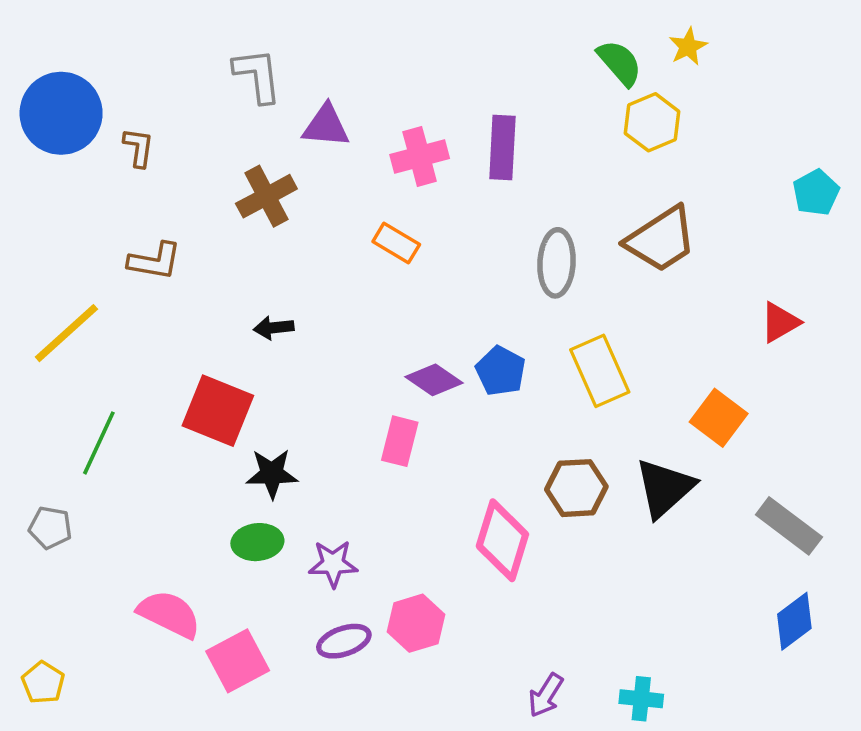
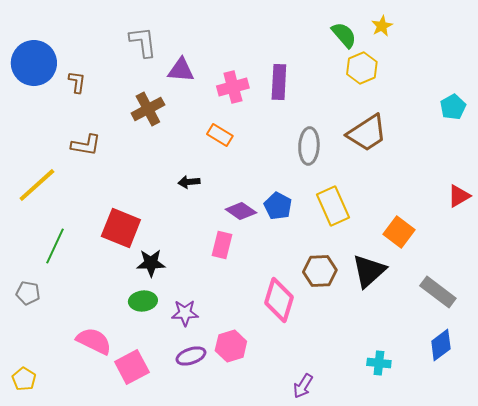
red triangle: (780, 322) -> (459, 196), moved
black arrow: (274, 328) -> (189, 182), moved
cyan cross: (641, 699) -> (379, 363), moved

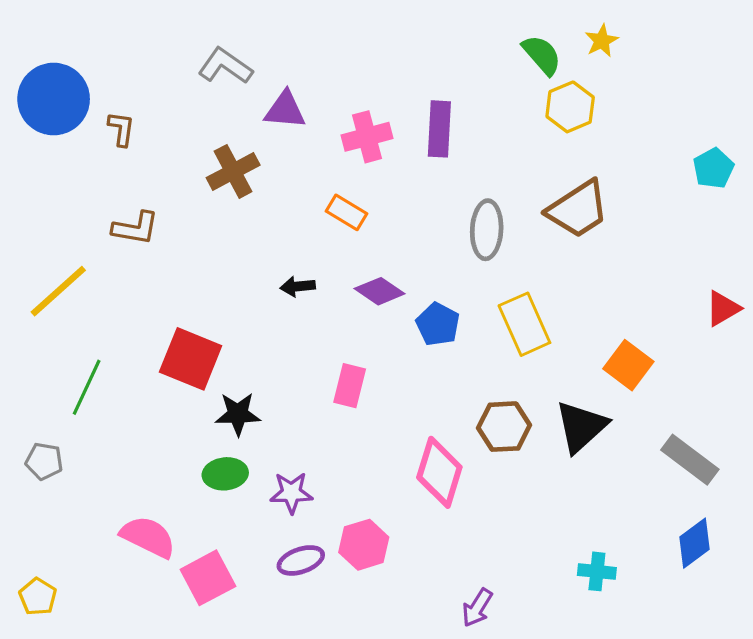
gray L-shape: (143, 42) -> (225, 66), turned -48
purple diamond: (241, 211) -> (380, 291), moved

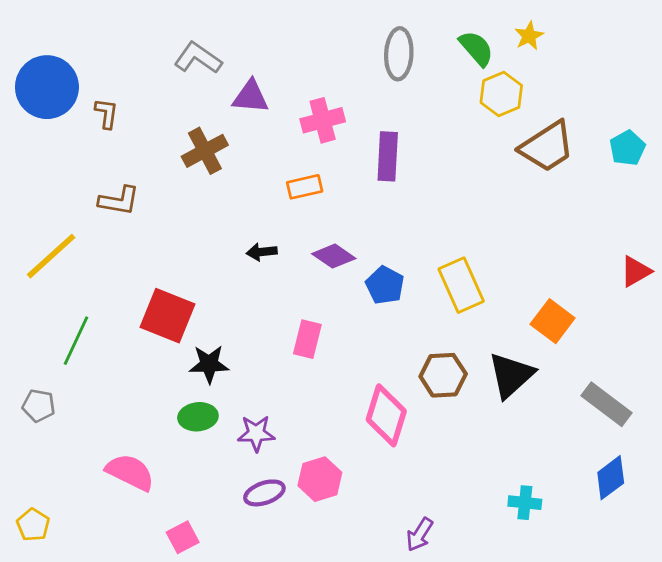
purple rectangle: (439, 129) -> (388, 156), moved
brown trapezoid: (578, 209) -> (547, 147), moved
orange rectangle: (346, 212) -> (305, 187), turned -44
gray ellipse: (487, 230) -> (399, 54), moved
pink square: (208, 578) -> (183, 537), moved, size x0.7

